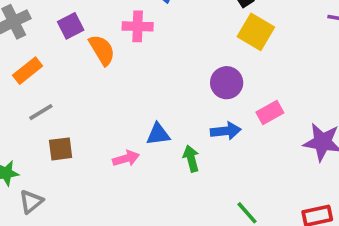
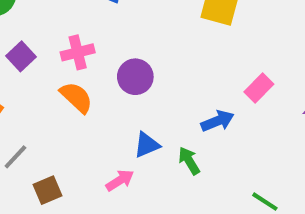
pink cross: (138, 26) -> (78, 52), moved
orange semicircle: (102, 50) -> (76, 97), moved
purple circle: (227, 83) -> (135, 77), moved

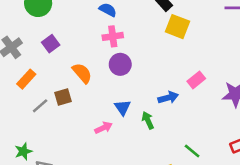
pink cross: (78, 52) -> (113, 36), moved
blue triangle: (147, 145) -> (123, 107), turned -48
brown square: (48, 190) -> (63, 97), moved

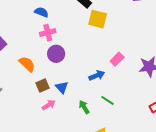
brown square: (63, 97) -> (43, 85), moved
green arrow: (148, 120) -> (84, 107), moved
green line: (192, 151) -> (108, 100), moved

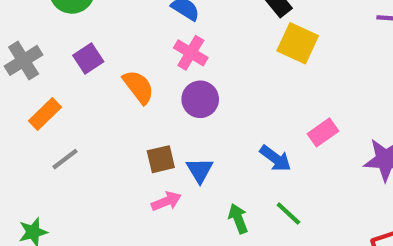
pink cross: (48, 33) -> (191, 53), turned 35
orange semicircle: (27, 64) -> (139, 87), moved
blue arrow: (97, 75) -> (275, 158), turned 49

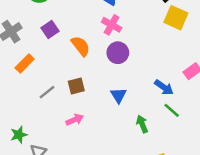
gray line: (65, 159) -> (47, 92), moved
brown square: (161, 159) -> (76, 86), moved
pink arrow: (166, 201) -> (75, 120), moved
green line: (288, 214) -> (172, 110), moved

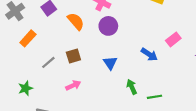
green line: (172, 110) -> (154, 97), moved, turned -48
green star: (19, 135) -> (25, 88), moved

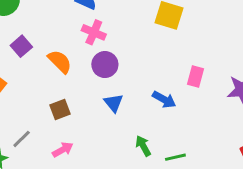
pink rectangle: (173, 39) -> (196, 76), turned -32
gray line: (48, 62) -> (22, 139), moved
blue triangle: (110, 63) -> (113, 103), moved

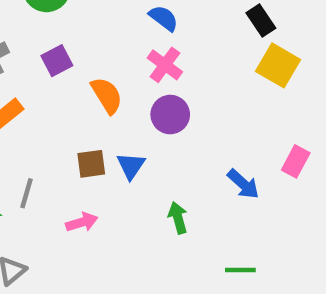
blue triangle: (113, 103) -> (131, 166), moved
gray line: (22, 139) -> (27, 193), turned -42
green arrow: (143, 146) -> (178, 218), moved

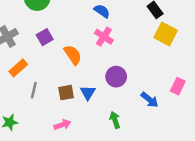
purple circle: (170, 115) -> (116, 77), moved
gray line: (27, 193) -> (34, 90), moved

